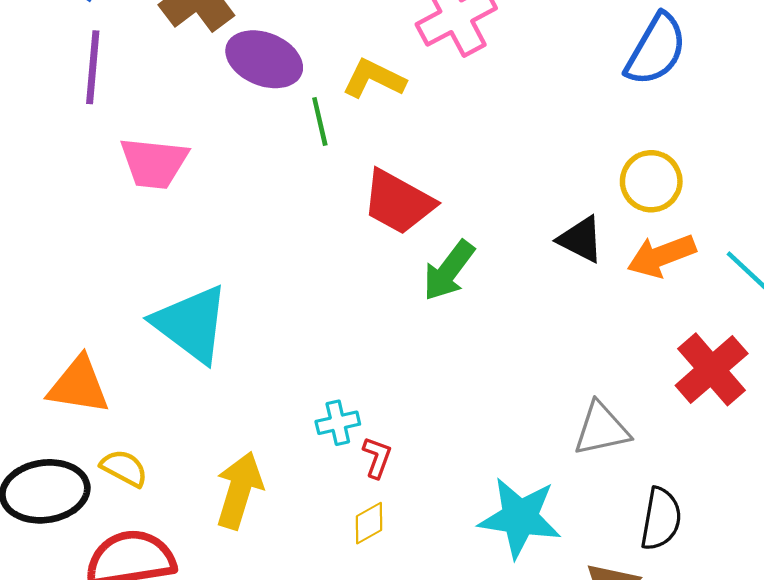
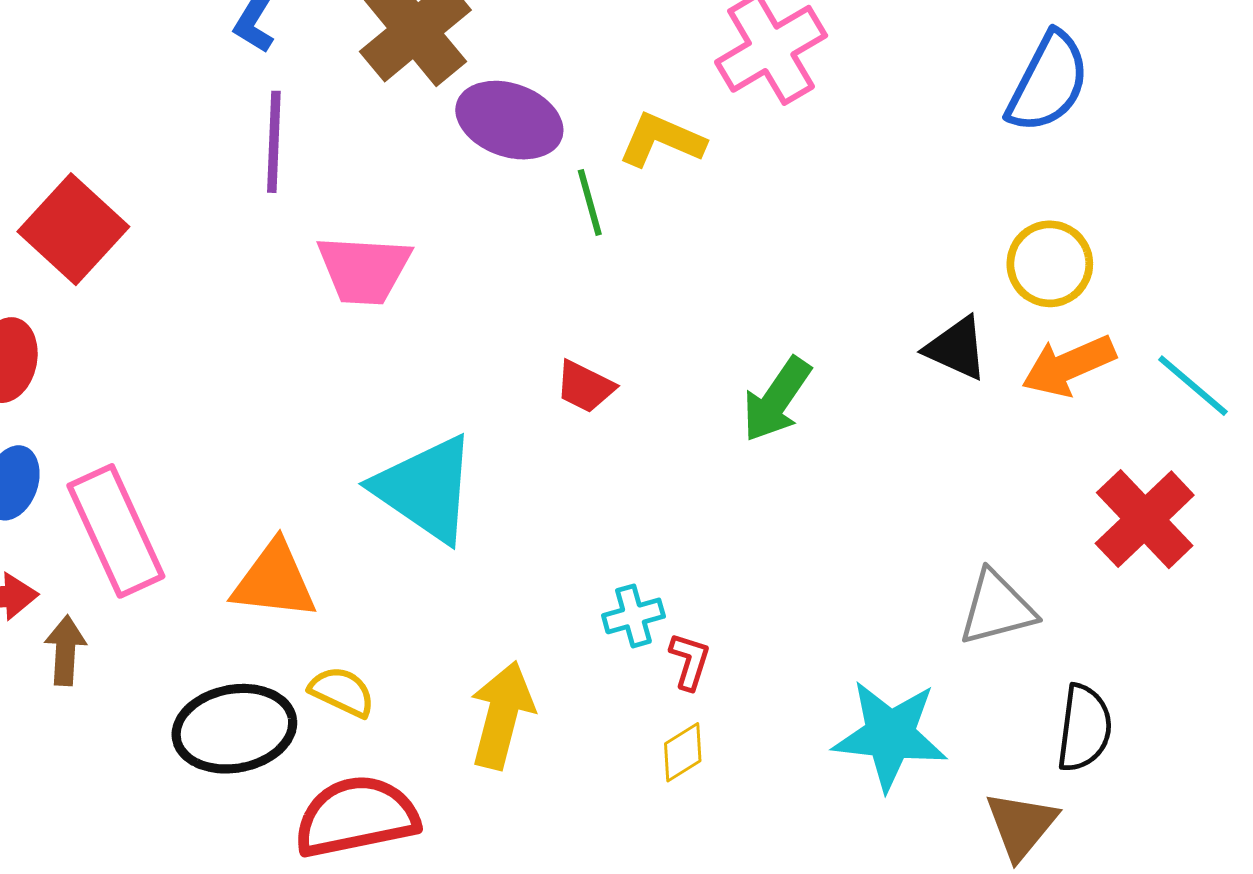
red trapezoid: (398, 202) -> (585, 387), moved, size x0.6

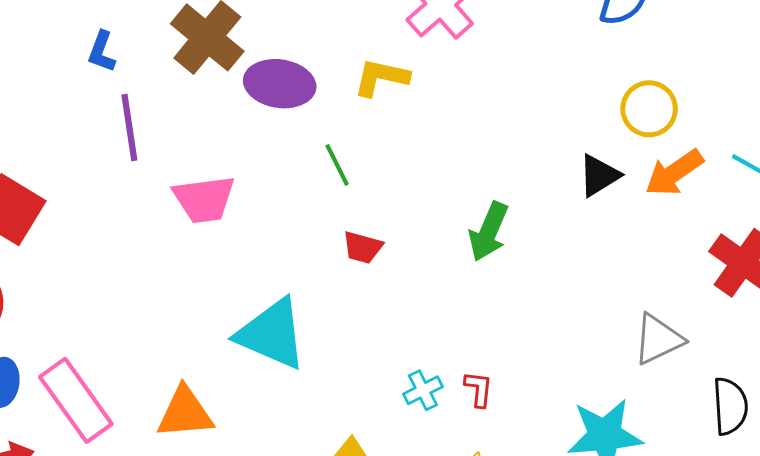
green line: (590, 202) -> (337, 165), moved
black triangle: (956, 348) -> (599, 175), turned -45
red L-shape: (690, 661) -> (479, 389), moved

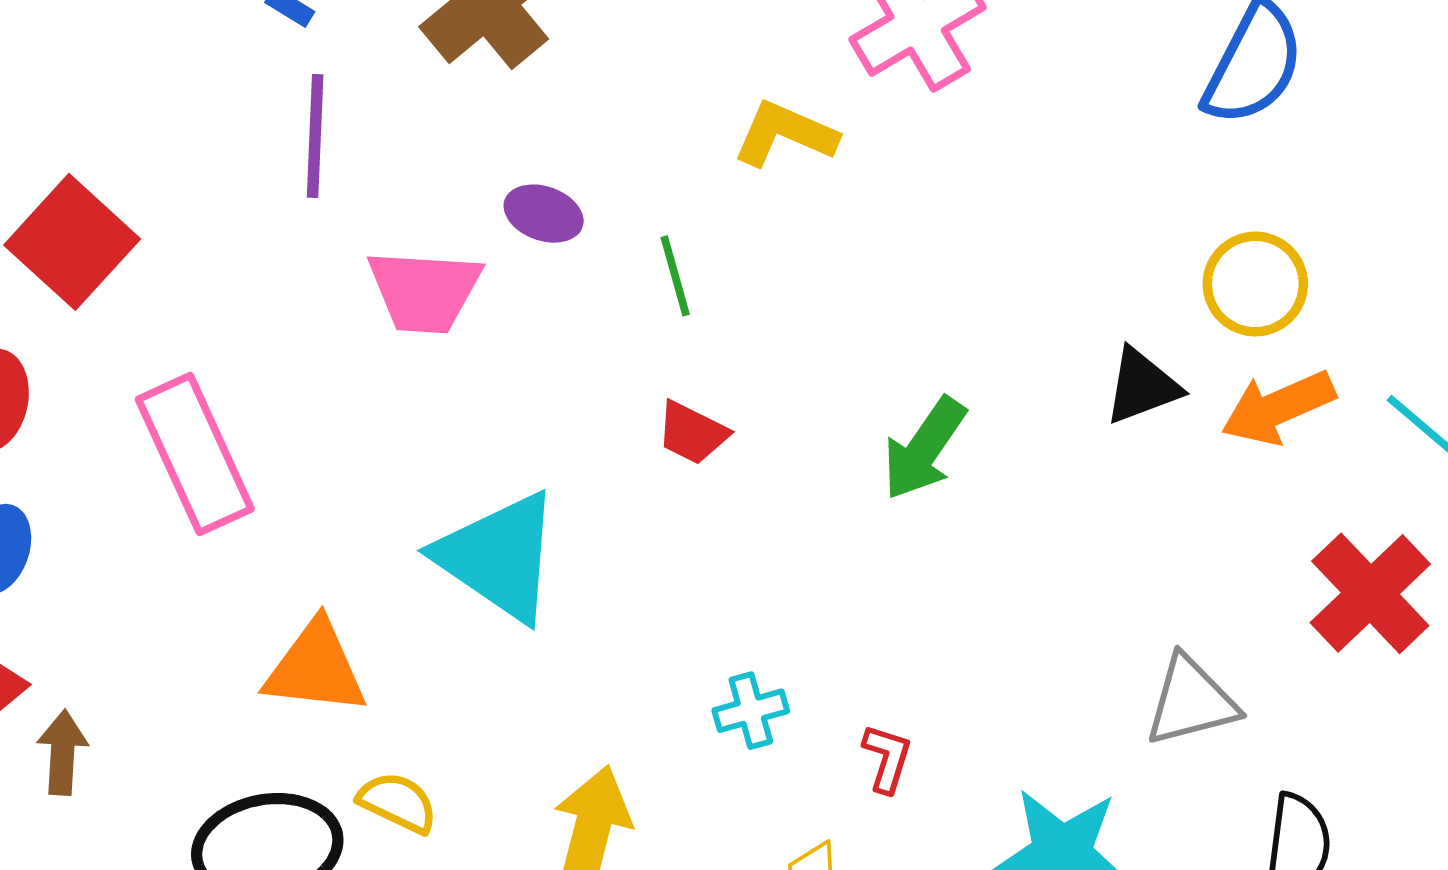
purple ellipse: (280, 84) -> (544, 214), moved, size x0.6
red L-shape: (479, 389) -> (887, 758), moved
pink rectangle: (76, 400) -> (195, 454), moved

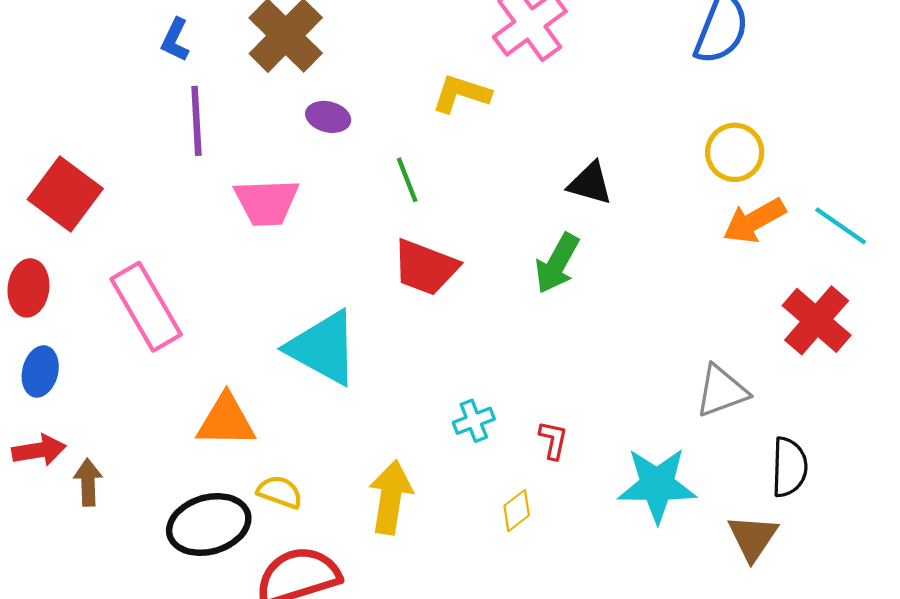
purple ellipse: (544, 214) -> (328, 117), moved
black triangle: (1142, 386) -> (590, 183), moved, turned 42
red trapezoid: (692, 433) -> (425, 267), size x1.6

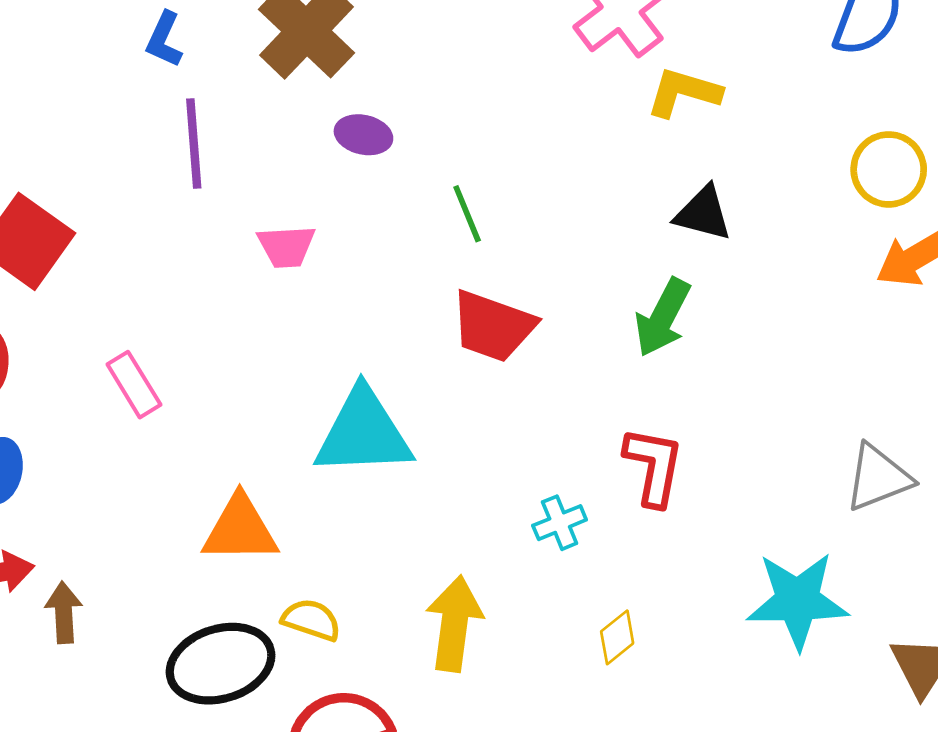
yellow L-shape: (461, 94) -> (684, 92), moved
pink trapezoid: (267, 202) -> (286, 246), size x0.7
pink rectangle: (146, 307) -> (134, 385), size x0.6
cyan triangle: (323, 348) -> (363, 433), turned -30
red L-shape: (553, 440) -> (654, 466), moved, size x1.6

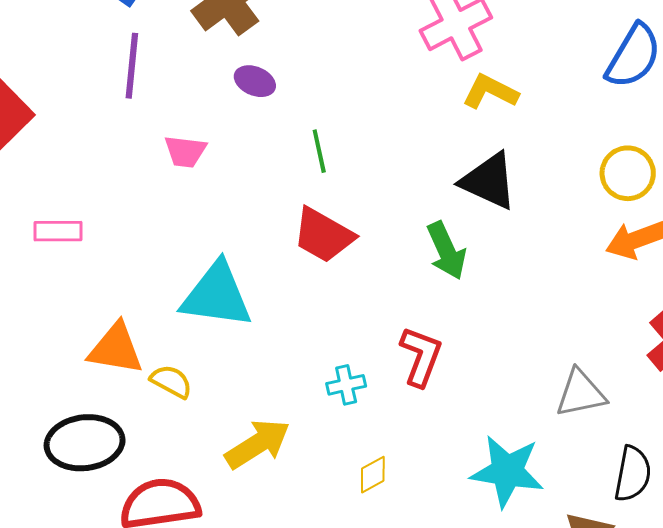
black triangle: (703, 213) -> (489, 181), size x1.4
green arrow: (663, 317) -> (446, 251), turned -62
pink rectangle: (134, 385) -> (58, 231), turned -69
yellow semicircle: (311, 620) -> (171, 381), moved
yellow arrow: (454, 624) -> (258, 444), turned 40

